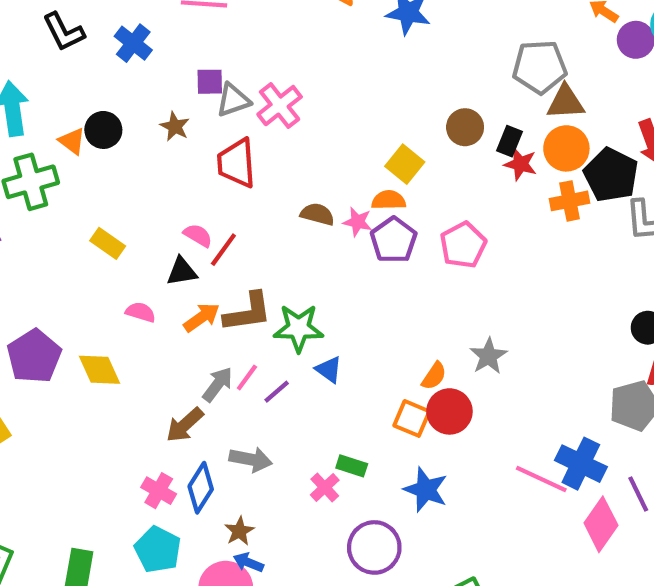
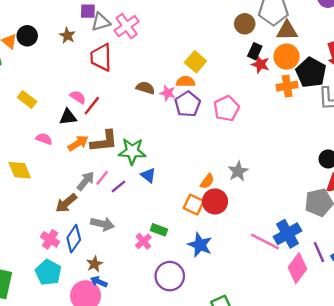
brown circle: (465, 127) -> (245, 24), moved
blue cross: (581, 464) -> (288, 234), turned 32

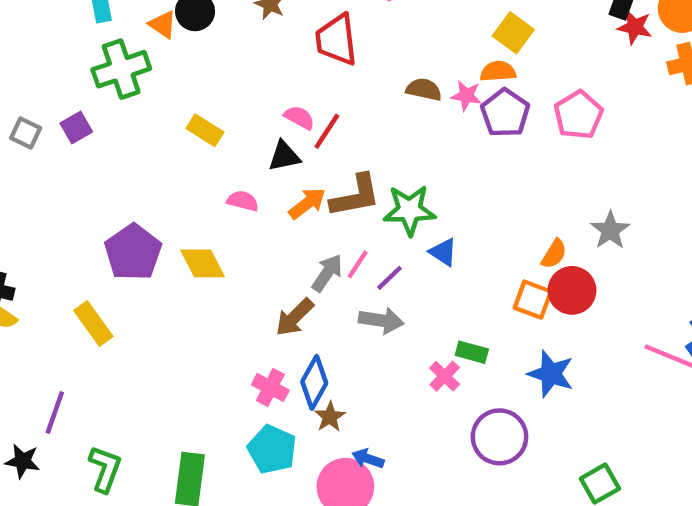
gray arrow: (102, 224) -> (381, 320), moved
brown star: (94, 264) -> (330, 417), moved

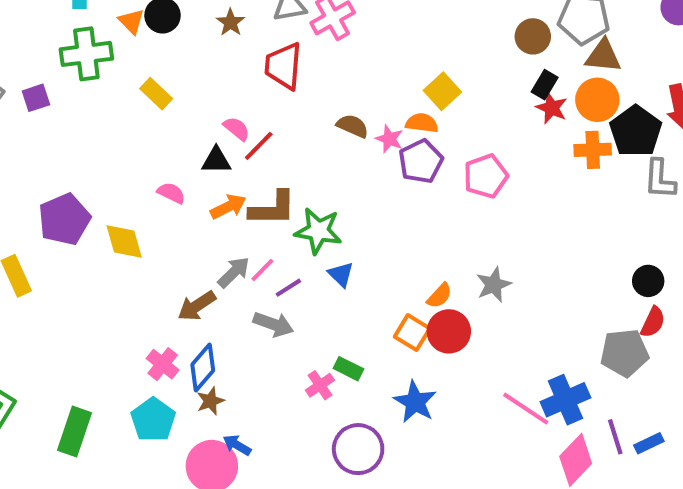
yellow rectangle: (205, 130) -> (156, 94), moved

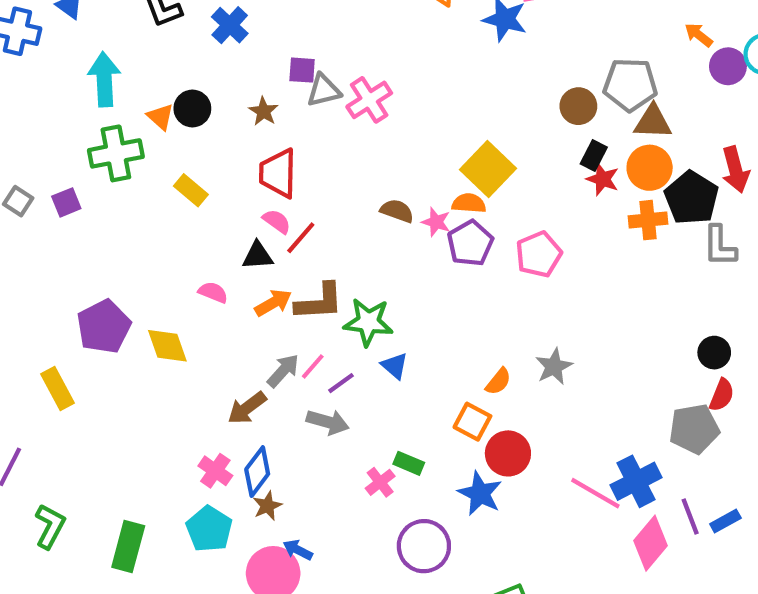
red trapezoid: (283, 66) -> (278, 173), moved
yellow square: (442, 91) -> (488, 169), size x1.4
red circle: (449, 331) -> (508, 453), moved

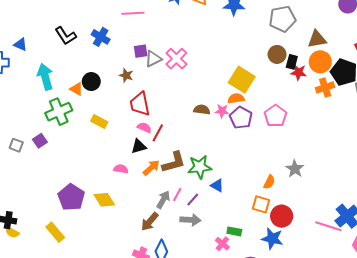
gray pentagon: (630, 85) -> (282, 19), moved
brown circle: (578, 106) -> (277, 54), moved

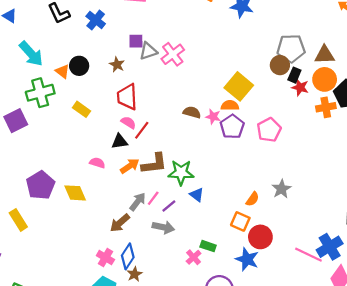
gray pentagon: (282, 19) -> (291, 48), moved
cyan arrow: (45, 77) -> (31, 54), turned 145
purple square: (40, 141) -> (16, 121), size x1.5

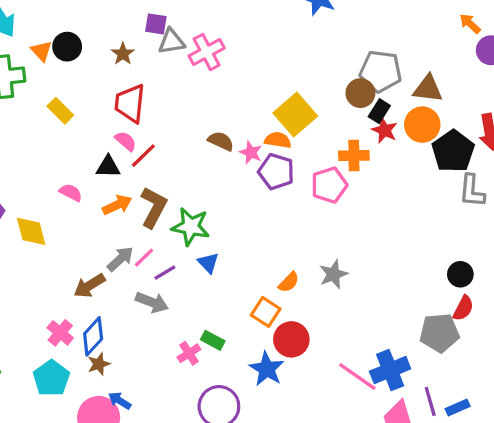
orange cross: (326, 107) -> (354, 156), moved
purple pentagon: (232, 127) -> (276, 172), turned -30
brown L-shape: (154, 164) -> (154, 207), turned -64

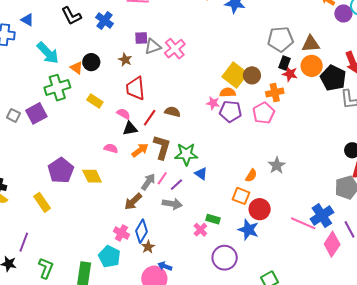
brown circle: (360, 93) -> (252, 75), moved
pink semicircle: (126, 141) -> (123, 114), moved
brown semicircle: (221, 141) -> (172, 112), moved
cyan pentagon: (51, 378) -> (109, 257), moved

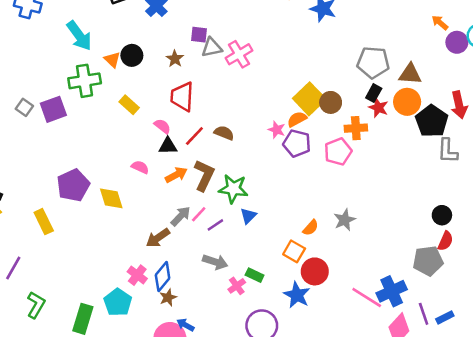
orange semicircle: (228, 92) -> (297, 119), turned -35
blue triangle: (201, 174) -> (248, 216), turned 32
gray arrow: (172, 204) -> (215, 262), moved

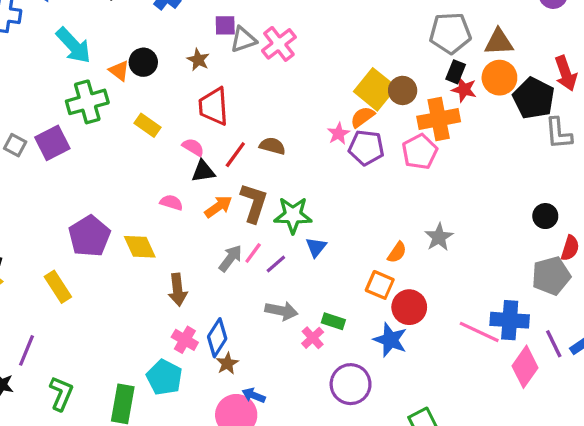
orange cross: (356, 128) -> (439, 119), size x1.4
pink star: (277, 130) -> (339, 134), turned 30
black circle: (442, 215) -> (545, 216), moved
brown arrow: (158, 238) -> (178, 290), moved, turned -55
blue cross: (392, 291) -> (510, 320), turned 36

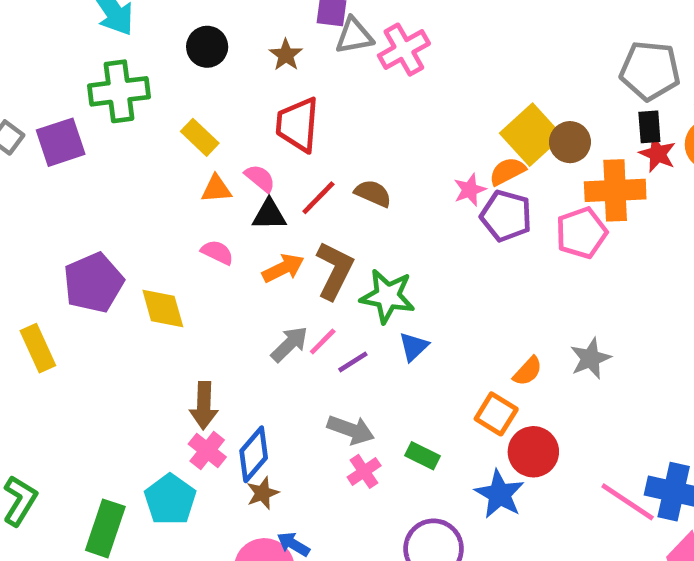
orange triangle: (119, 71) -> (216, 189), moved, turned -50
black rectangle: (456, 72) -> (649, 127), turned -35
brown arrow: (178, 290) -> (204, 405), moved
pink cross: (313, 338) -> (364, 471), moved

